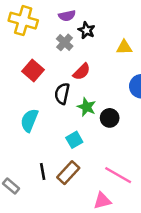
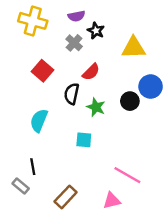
yellow triangle: (124, 47) -> (134, 48), size x1.5
black circle: (110, 118) -> (130, 101), moved
cyan square: (74, 140) -> (84, 140), turned 35
black line: (43, 171) -> (33, 167), moved
brown rectangle: (68, 173) -> (66, 197), moved

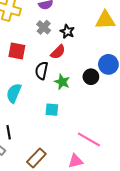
black star: (96, 31) -> (67, 31), moved
yellow triangle: (134, 48) -> (105, 20), moved
red square: (42, 71) -> (17, 51), turned -30

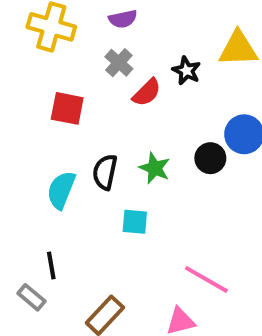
black star: (67, 31) -> (186, 71), moved
red semicircle: (58, 52) -> (147, 93), moved
black semicircle: (42, 71) -> (105, 172), moved

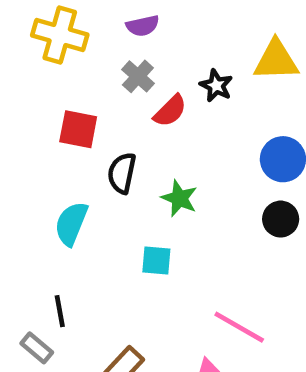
black circle: (210, 158) -> (281, 219), moved
black semicircle: (105, 172) -> (122, 173), moved

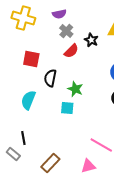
gray cross: (138, 76) -> (66, 31), moved
cyan square: (156, 260) -> (67, 108), moved

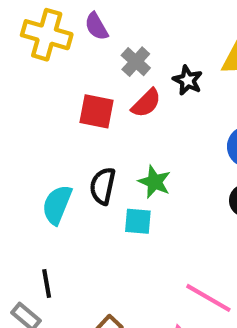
purple semicircle: (59, 14) -> (96, 26), moved, turned 72
red square: (31, 59) -> (96, 111), moved
black semicircle: (50, 78) -> (103, 186), moved

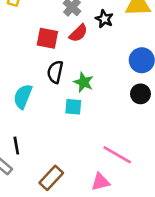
black semicircle: (103, 186) -> (55, 72), moved

